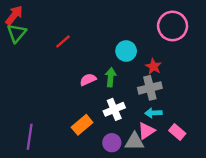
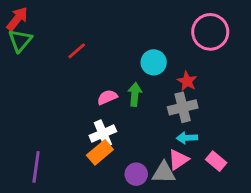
white cross: (114, 109) -> (103, 133), moved

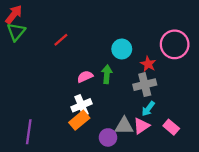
pink circle: (210, 32) -> (175, 44), moved
cyan arrow: (187, 138) -> (148, 109), turned -49
gray triangle: (164, 173) -> (124, 126), moved

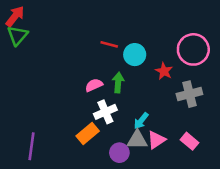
red line: (61, 40) -> (109, 44), moved, turned 56
gray cross: (145, 85) -> (189, 94), moved
white cross: (82, 105) -> (105, 112), moved
cyan arrow: (148, 109) -> (141, 121), moved

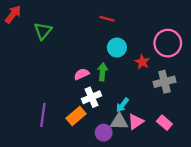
green triangle: (17, 35) -> (43, 31), moved
red line: (109, 44) -> (107, 19), moved
purple line: (32, 146) -> (43, 115), moved

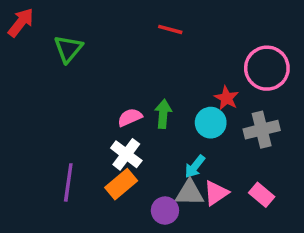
cyan circle: (117, 48) -> (211, 123), moved
white cross: (91, 97) -> (126, 154), moved, turned -30

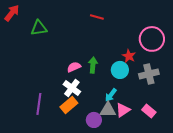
green triangle: (68, 49) -> (39, 28), turned 42

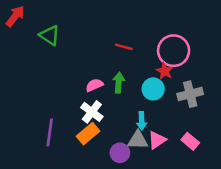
red line: (97, 17) -> (124, 47), moved
green triangle: (39, 28) -> (50, 35), turned 42
pink circle: (152, 39) -> (174, 51), moved
cyan arrow: (111, 95) -> (142, 121), turned -40

